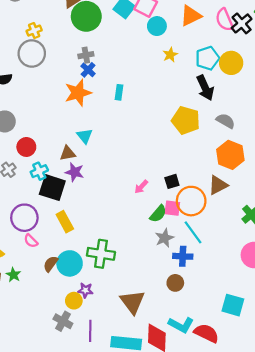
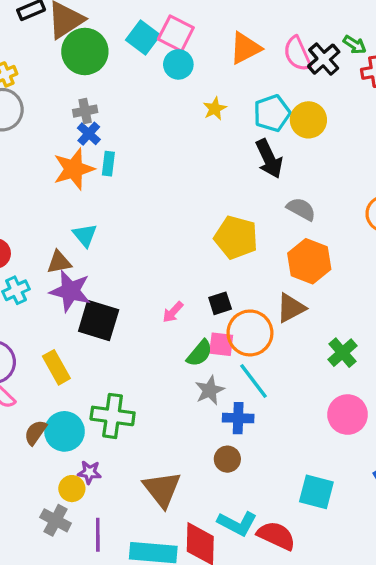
cyan circle: (157, 26) -> (178, 64), moved
cyan rectangle: (119, 92) -> (108, 164), moved
yellow pentagon: (186, 120) -> (236, 237), moved
purple star: (75, 172) -> (70, 291), size x1.4
black square: (52, 188) -> (99, 320), moved

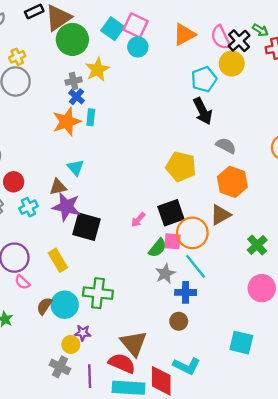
yellow star: (215, 109) -> (97, 70), moved, size x1.5
yellow circle: (308, 120) -> (232, 64), moved
black square: (220, 303) -> (171, 213), size x1.6
red semicircle: (276, 536) -> (122, 363), moved

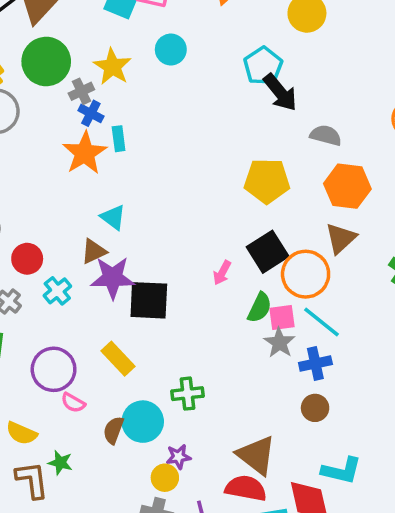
green circle: (72, 39) -> (46, 62), moved
cyan circle: (138, 47) -> (171, 50), moved
cyan pentagon: (204, 79) -> (263, 66), moved
pink square: (172, 241) -> (282, 318), moved
green cross: (98, 293) -> (187, 394), size x0.7

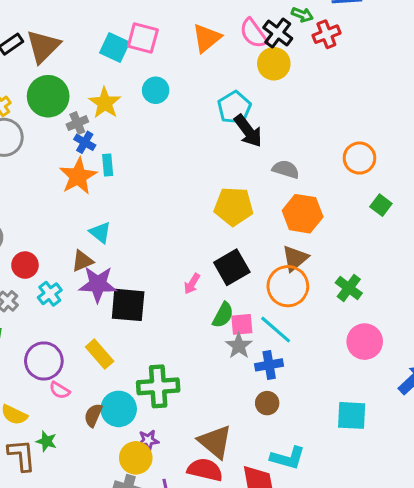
orange circle: (306, 274) -> (288, 286), moved
green cross: (187, 394) -> (158, 386), size x1.5
yellow circle: (165, 478) -> (136, 458), size x1.4

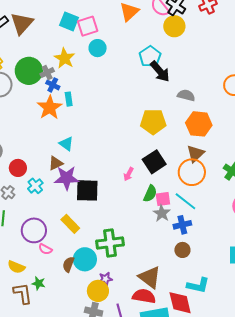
pink square: (143, 38) -> (88, 26), moved, turned -30
green circle: (48, 96) -> (29, 71), moved

